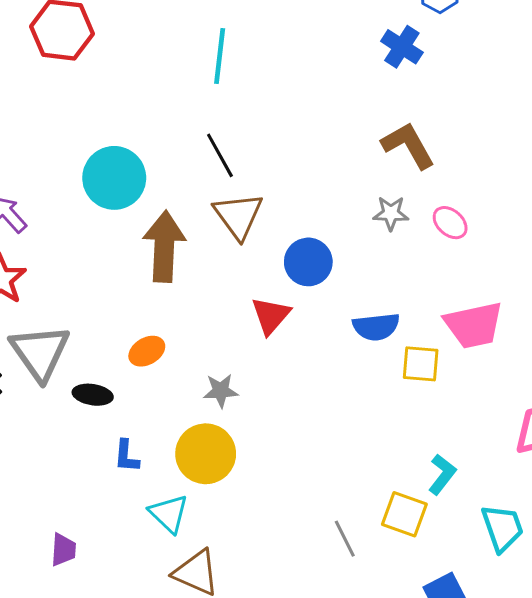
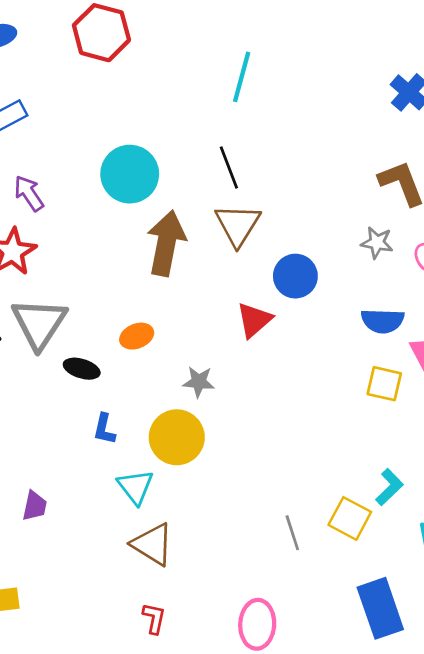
blue semicircle: (376, 327) -> (383, 321), moved

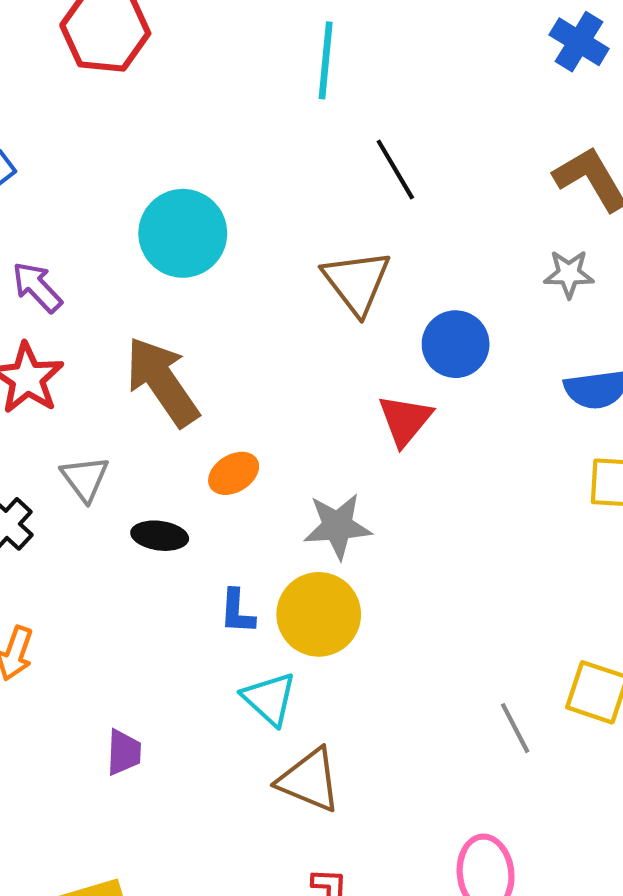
black line: (229, 167) -> (395, 170), moved
brown arrow: (166, 243) -> (162, 382), moved, turned -36
gray triangle: (39, 323) -> (85, 479), size x0.6
gray star: (199, 382) -> (338, 526), size x1.4
blue L-shape: (104, 429) -> (237, 612), moved

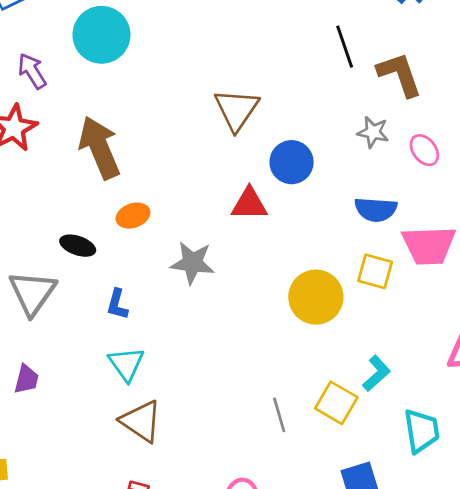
black line: (395, 170) -> (345, 47), moved
cyan circle: (183, 233) -> (101, 35), moved
red triangle: (405, 420) -> (249, 204), turned 39
gray triangle: (85, 479) -> (32, 293), moved, size x1.5
yellow circle: (319, 614) -> (316, 297), moved

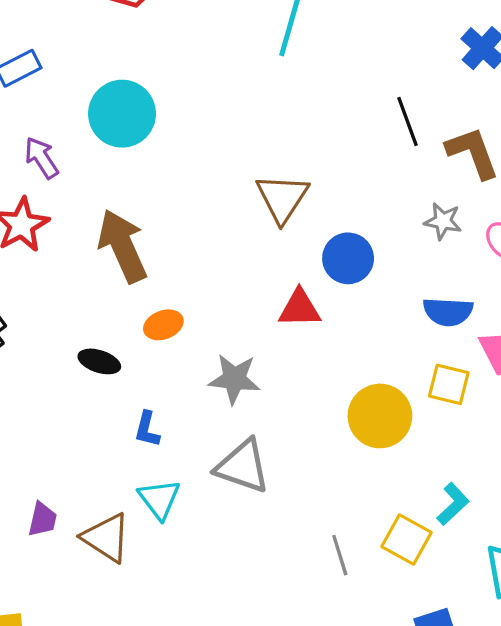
gray triangle: (32, 293) -> (243, 466), moved, turned -45
brown triangle: (141, 421) -> (106, 538), moved

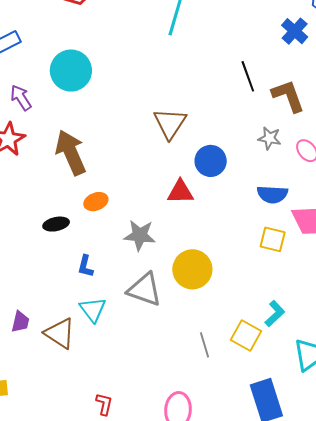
black ellipse: (99, 361) -> (56, 224), turned -30
yellow circle: (380, 416) -> (192, 269), moved

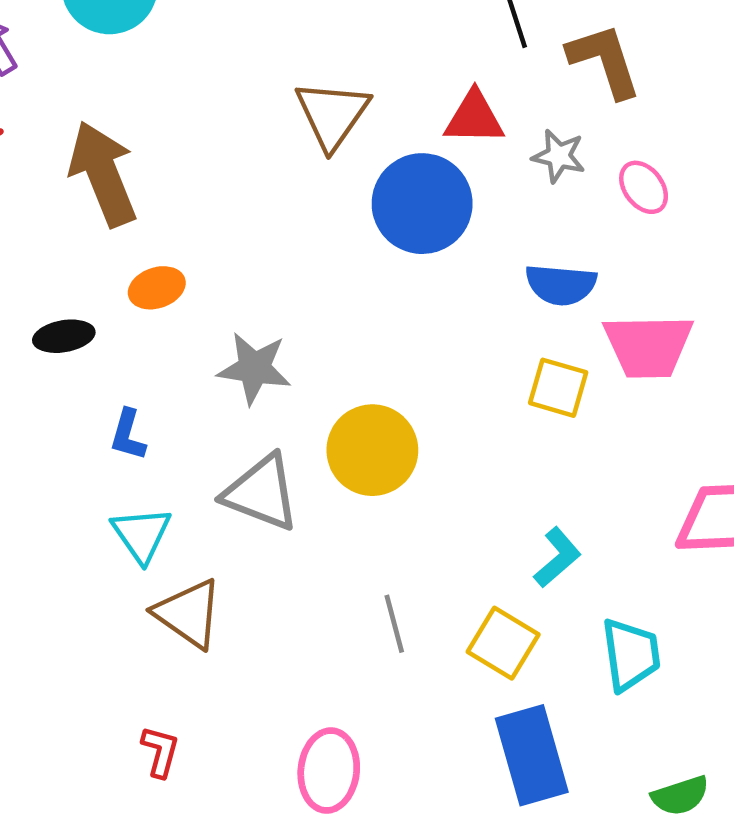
blue circle: (211, 161) -> (422, 204), size x1.4
red triangle: (180, 192) -> (474, 118), moved
brown triangle: (60, 333) -> (189, 614), moved
yellow square: (246, 335) -> (503, 643), moved

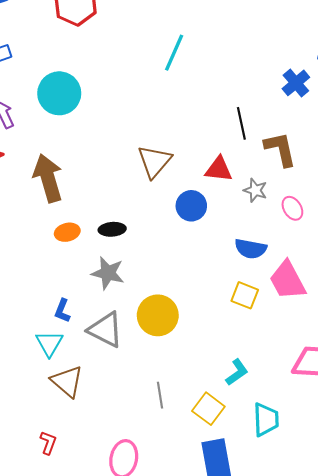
blue circle: (422, 204) -> (191, 206), size x0.7
black ellipse: (64, 336) -> (112, 229), moved
pink trapezoid: (648, 346) -> (288, 280), turned 57
blue L-shape: (128, 435) -> (62, 311), moved

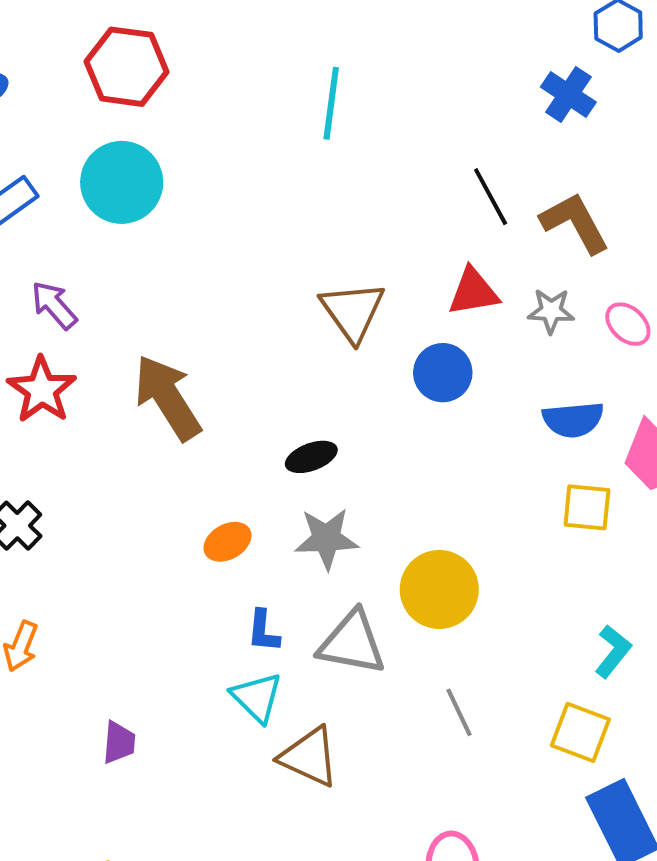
cyan circle: (59, 93) -> (122, 182), moved
orange ellipse: (67, 232) -> (227, 542), moved
gray line: (160, 395) -> (459, 712), moved

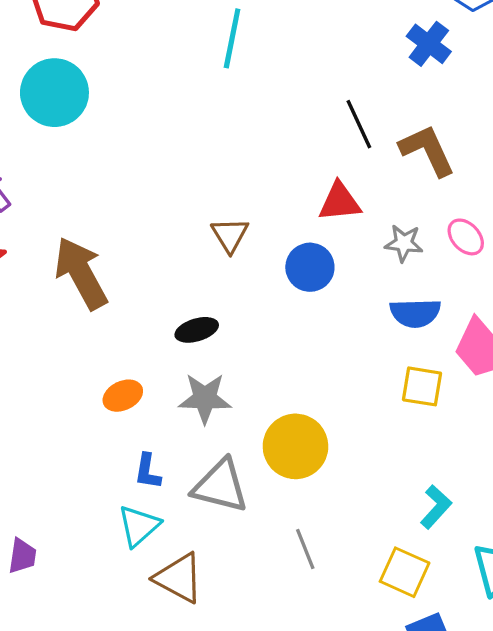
brown triangle: (353, 311) -> (230, 235), moved, size x0.7
gray star: (551, 311) -> (404, 243), moved
cyan triangle: (257, 697) -> (139, 526), turned 30

